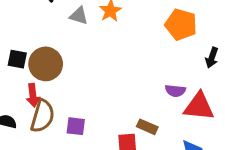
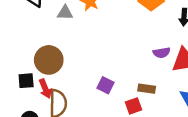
black square: (17, 59) -> (26, 81), moved
purple square: (76, 126) -> (106, 85), moved, turned 35

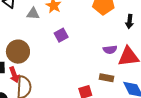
purple square: (106, 85) -> (61, 35), moved, turned 32
brown rectangle: (147, 89) -> (107, 78), moved

